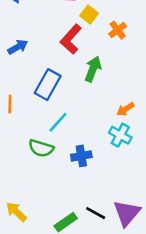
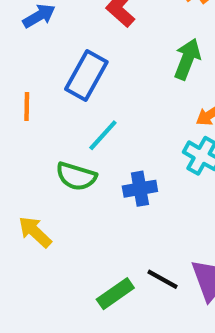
green arrow: (93, 69) -> (187, 59), moved
yellow arrow: (16, 212) -> (35, 232), moved

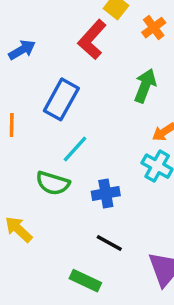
black line: (163, 279) -> (109, 243), moved
green rectangle: (115, 294) -> (85, 281), turned 60

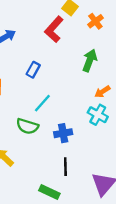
blue rectangle: (61, 99) -> (33, 70), size x0.6
black line: (109, 243) -> (65, 167), turned 60

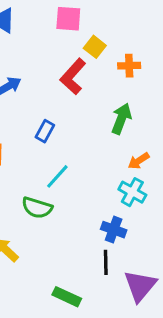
orange cross: (95, 21) -> (129, 66), turned 35
blue cross: (63, 133) -> (114, 230), moved, turned 30
black line: (65, 167) -> (106, 262), moved

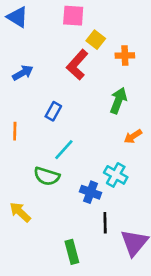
cyan cross: (132, 192) -> (116, 175), moved
blue cross: (114, 230) -> (90, 192), moved
green rectangle: (67, 297) -> (72, 252), turned 50

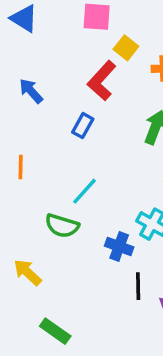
blue arrow: (23, 73) -> (31, 91), turned -102
blue rectangle: (53, 111) -> (83, 126), moved
green rectangle: (72, 252) -> (55, 331), moved, turned -40

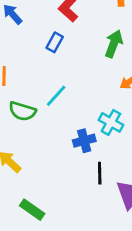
green semicircle: (62, 226) -> (22, 111), moved
blue cross: (119, 246) -> (84, 141), turned -35

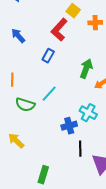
green arrow: (114, 44) -> (86, 69), moved
green rectangle: (32, 210) -> (43, 175), moved, turned 72

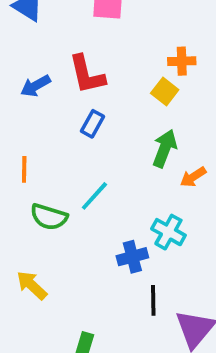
yellow square: (73, 11) -> (165, 92), moved
red L-shape: (59, 30) -> (87, 74), moved, turned -55
blue arrow: (18, 36) -> (36, 86), turned -77

